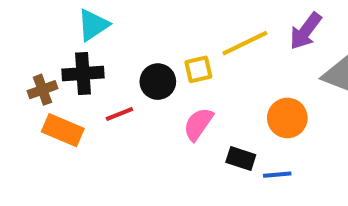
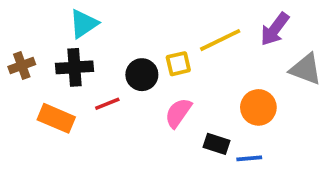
brown cross: (42, 90) -> (22, 66), moved

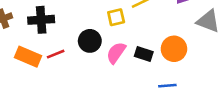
black circle: (142, 75) -> (90, 41), moved
red line: (107, 104) -> (56, 54), moved
black rectangle: (217, 144) -> (144, 54), moved

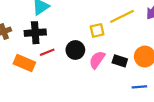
red line: (56, 54) -> (47, 52), moved

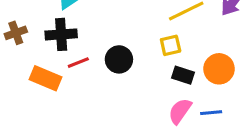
yellow square: (97, 30) -> (171, 45), moved
pink semicircle: (97, 60) -> (180, 111), moved

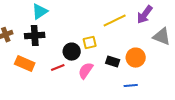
yellow square: (171, 45) -> (90, 43), moved
red line: (78, 63) -> (58, 68), moved
pink semicircle: (180, 111) -> (86, 71), moved

